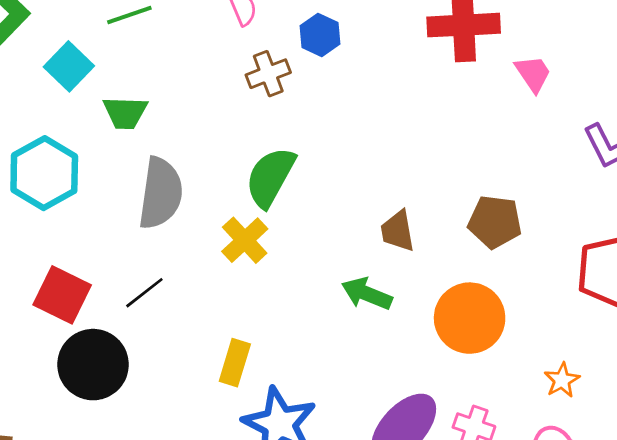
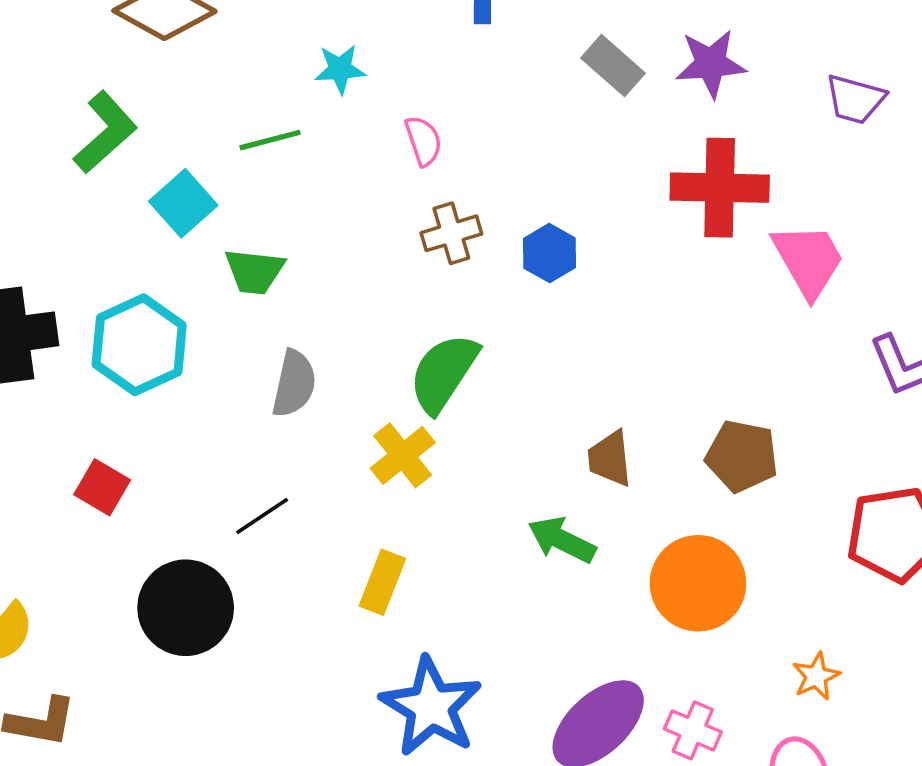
blue hexagon: (320, 35) -> (550, 253), moved
pink trapezoid: (533, 74) -> (808, 260), size x1.5
gray semicircle: (161, 193) -> (294, 384), size x0.7
red square: (62, 295) -> (102, 487), moved, size x0.7
yellow rectangle: (235, 363) -> (382, 582), moved

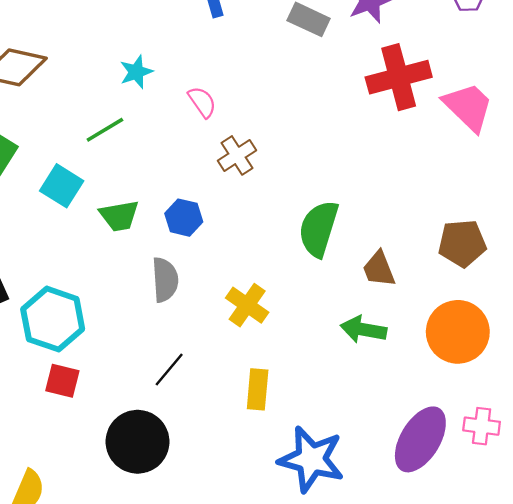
blue hexagon: (550, 253) -> (184, 218), moved
cyan hexagon: (139, 345) -> (53, 319), moved
green semicircle: (444, 373) -> (319, 229), moved

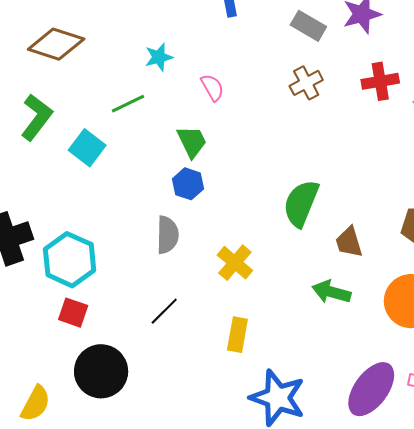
red cross: (399, 77) -> (380, 81), size x0.7
brown cross: (237, 155) -> (306, 83), moved
green trapezoid: (119, 216) -> (192, 142), moved, turned -111
black circle: (138, 442) -> (101, 371), moved

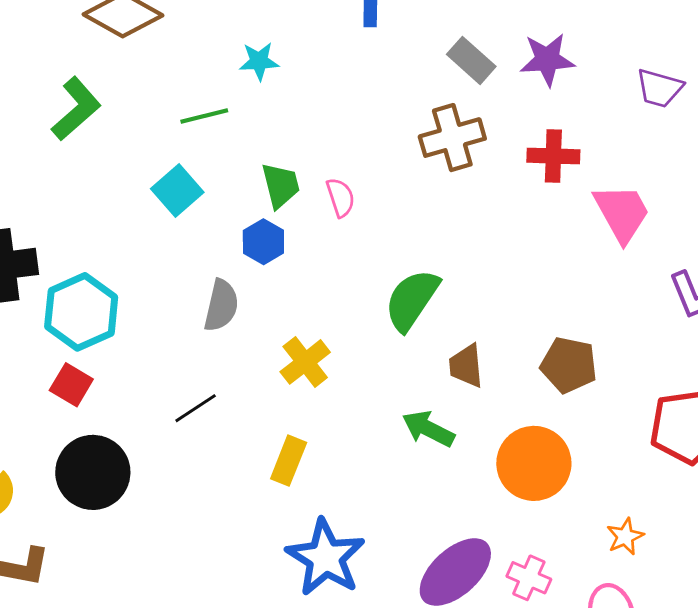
brown cross: (306, 83) -> (452, 138), size x1.4
pink semicircle: (212, 88) -> (341, 197), moved
cyan square: (87, 148) -> (177, 190), moved

